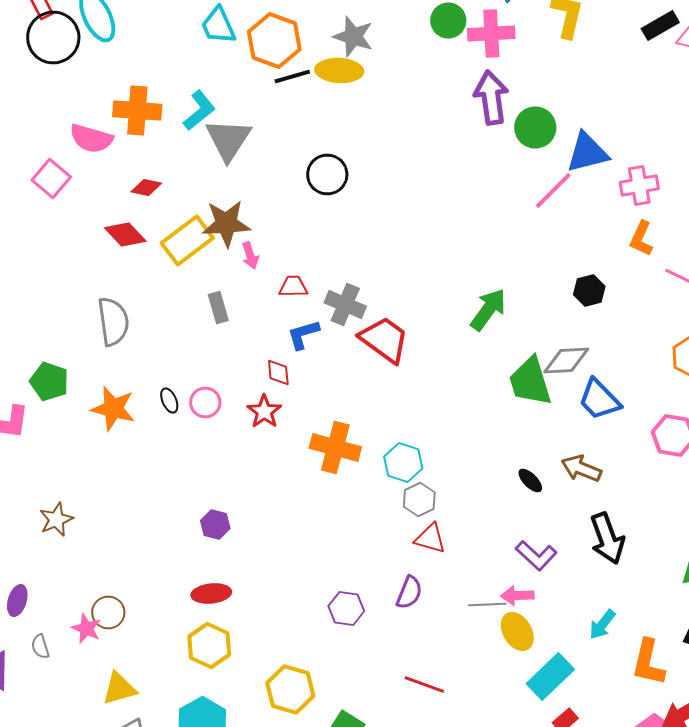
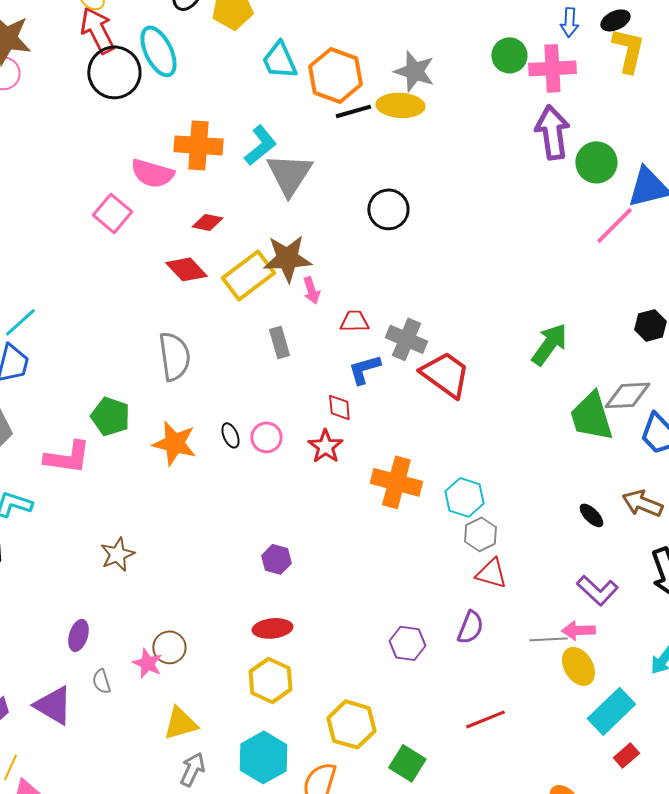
red line: (424, 684) -> (485, 719), turned -42

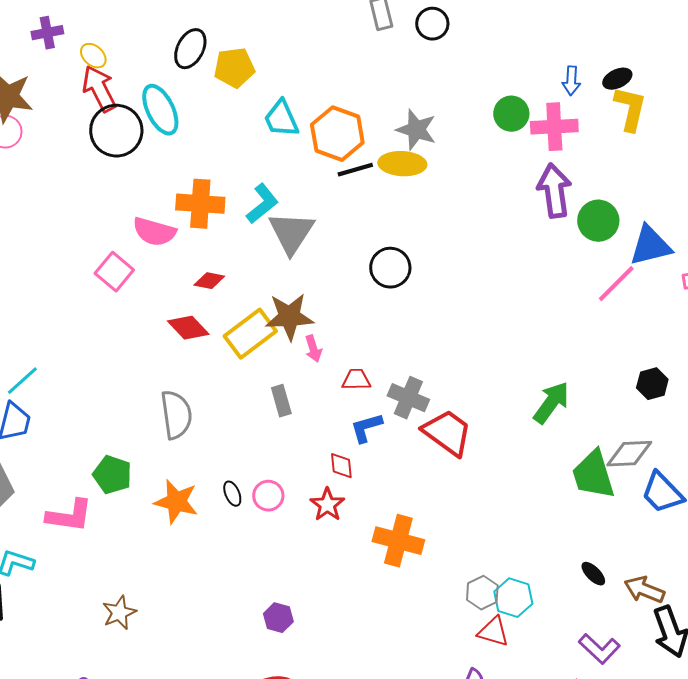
cyan hexagon: (464, 497) -> (513, 598), moved
brown arrow: (642, 503) -> (644, 590), moved

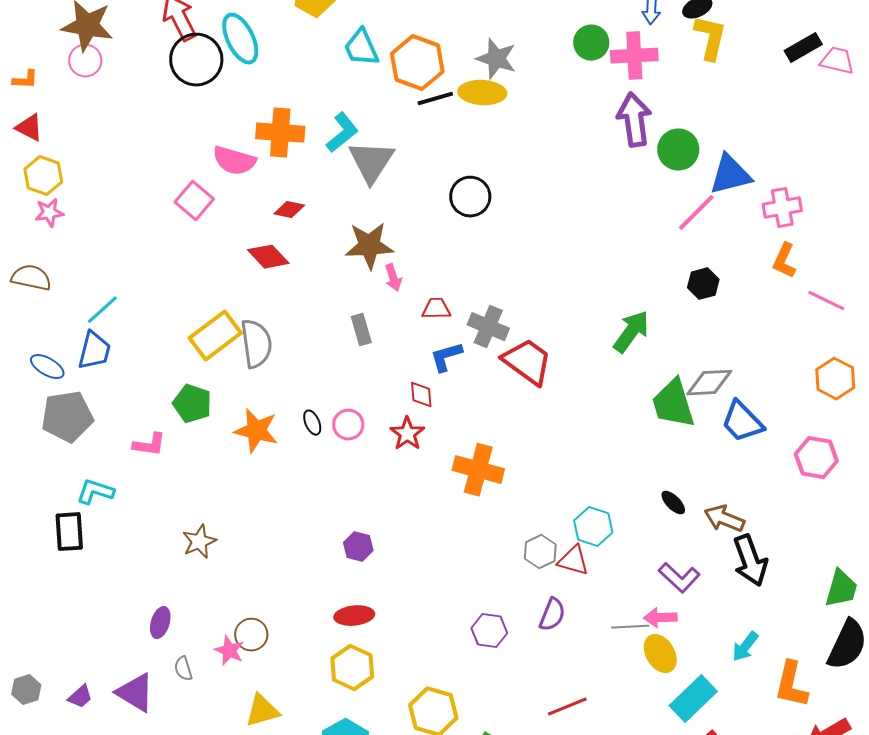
yellow rectangle: (250, 334) -> (215, 336), moved
black hexagon: (652, 384) -> (703, 284), moved
pink L-shape: (69, 516) -> (149, 445), size x0.7
gray hexagon: (482, 593) -> (540, 552), moved

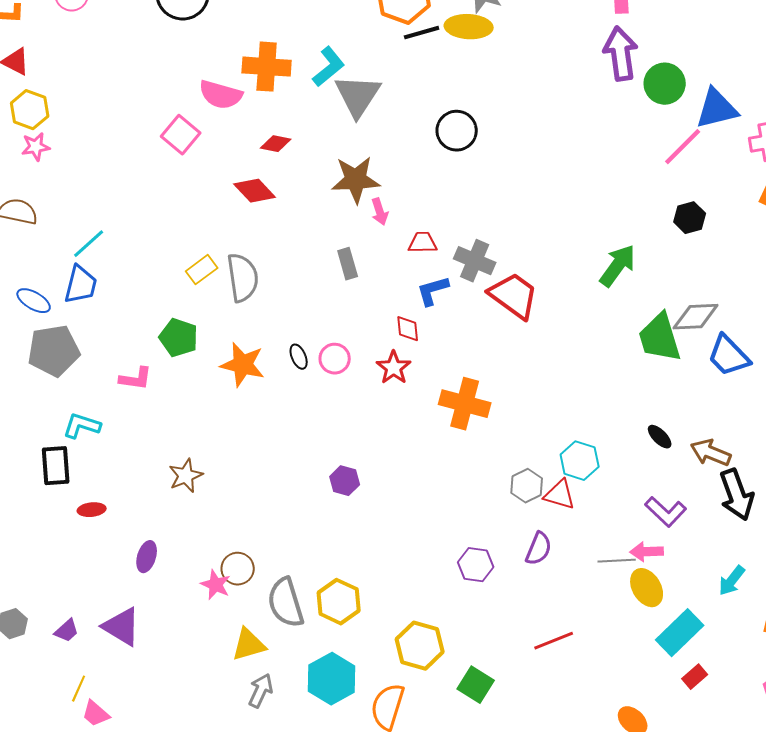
yellow rectangle: (215, 336) -> (202, 270), size x0.6
red ellipse: (354, 616) -> (92, 510), moved, size x0.7
gray semicircle: (183, 669) -> (286, 603), moved, size x2.0

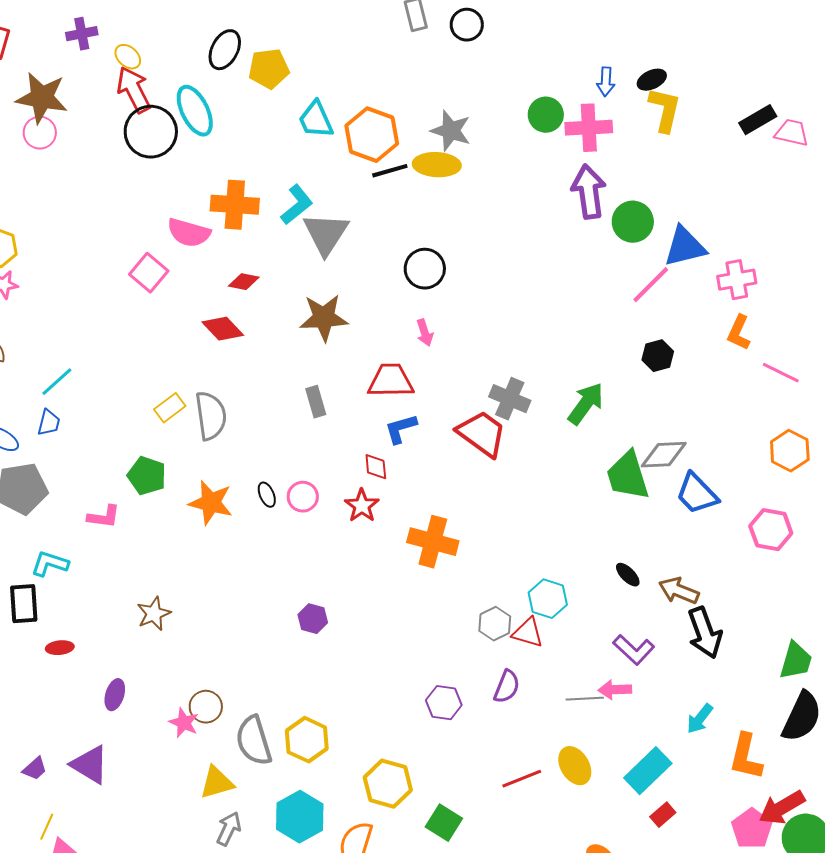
pink arrow: (380, 212) -> (425, 333), moved
red trapezoid: (423, 243) -> (391, 381), size x1.6
gray cross: (475, 261) -> (510, 399), moved
blue trapezoid: (81, 285) -> (49, 423), size x0.7
yellow ellipse: (647, 588) -> (575, 766), moved

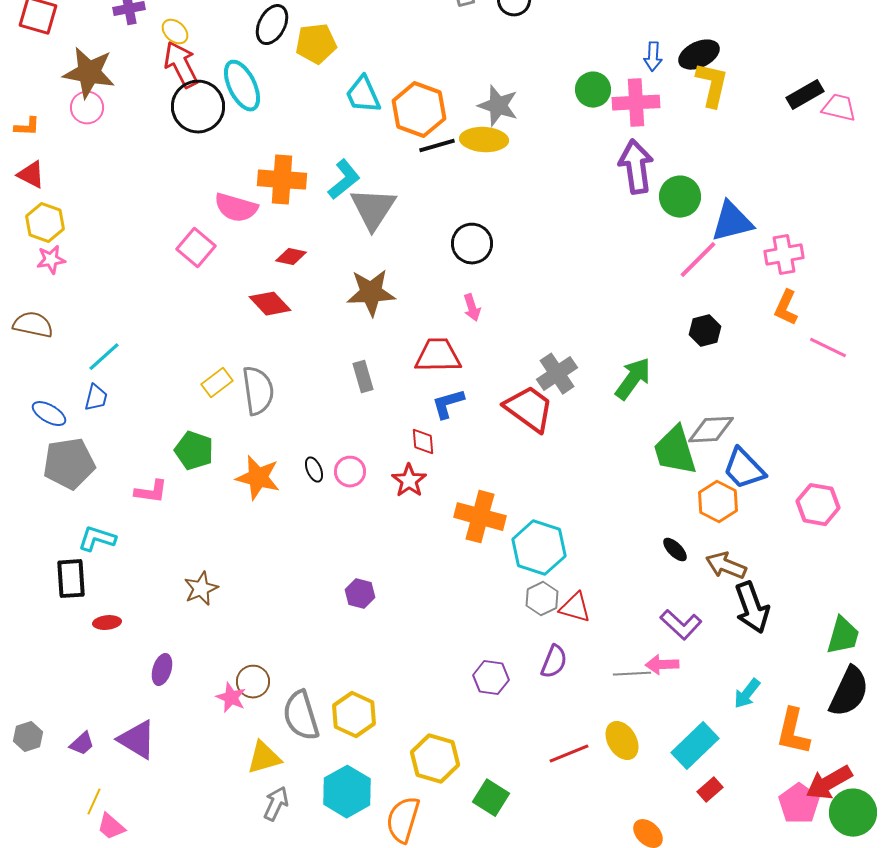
black ellipse: (652, 80) -> (699, 55), size x1.4
gray cross: (510, 399) -> (557, 374), turned 33
orange hexagon: (790, 451) -> (718, 502), moved
cyan hexagon: (548, 599) -> (539, 548), moved, size x1.4

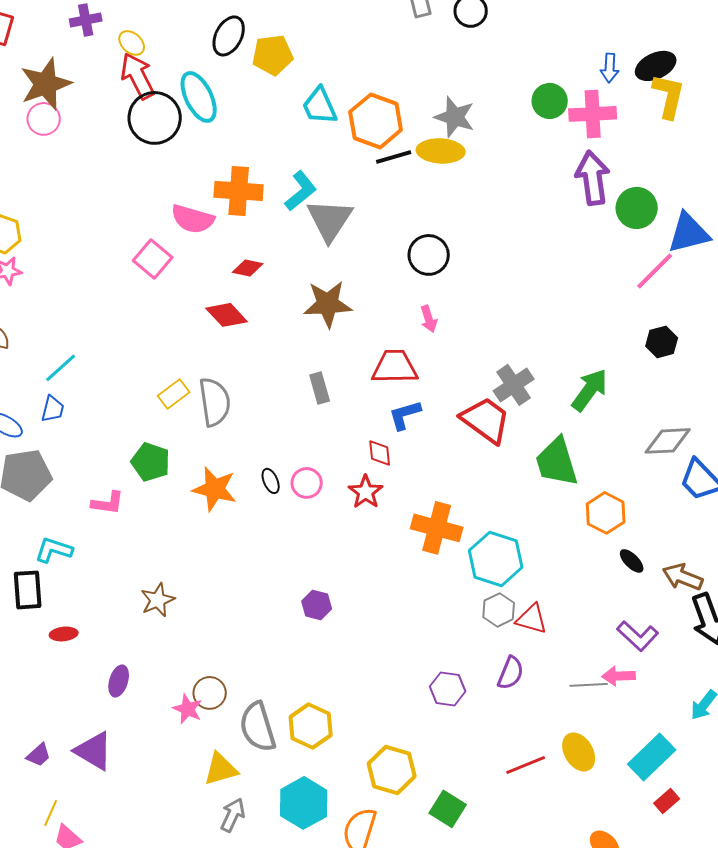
brown star: (89, 73) -> (46, 84), turned -30
green trapezoid: (675, 451) -> (557, 462), moved
orange hexagon: (718, 502) -> (606, 513), moved

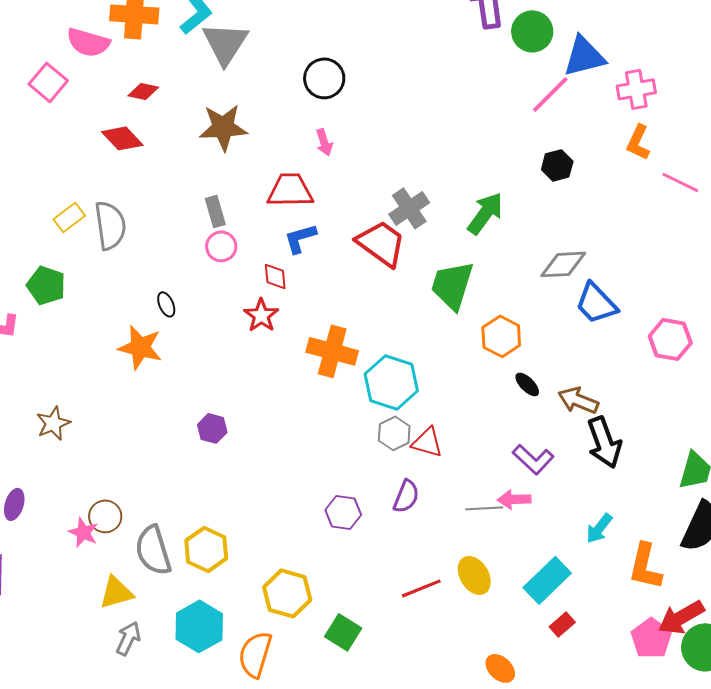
green trapezoid: (557, 462) -> (452, 285), turned 34
pink circle: (307, 483) -> (221, 246), moved
orange star: (215, 489) -> (140, 347), moved

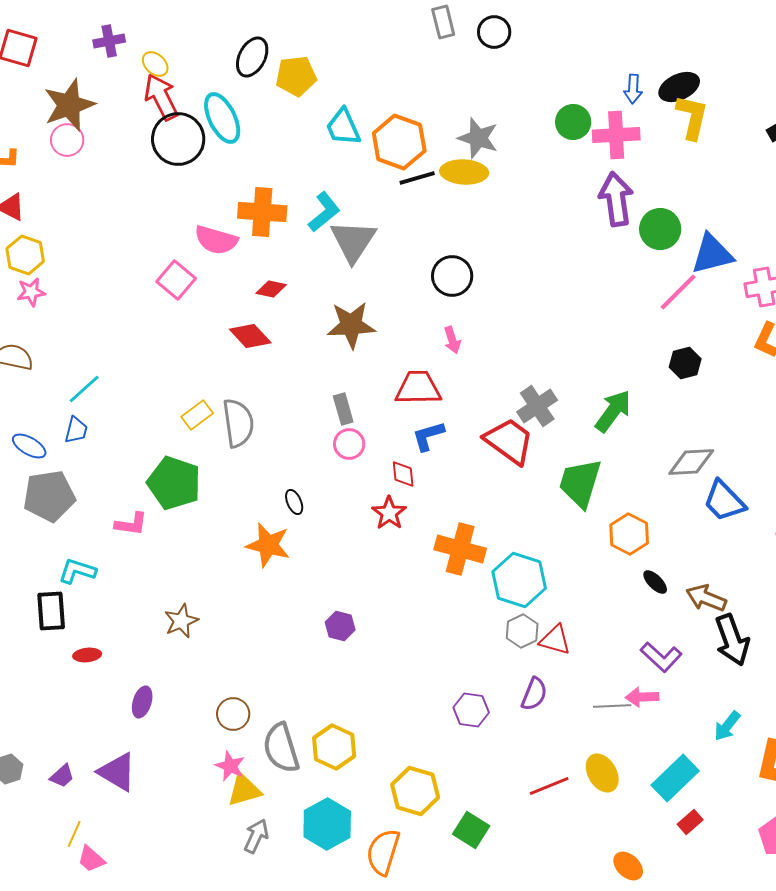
green pentagon: (46, 285) -> (174, 483), size x1.4
pink star: (83, 532) -> (230, 766), moved

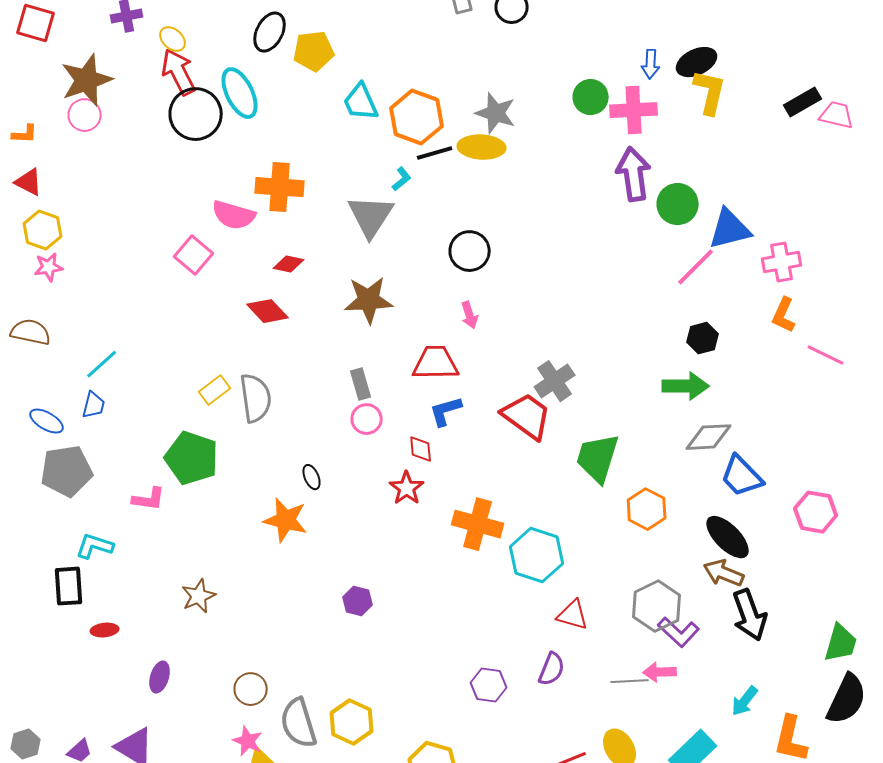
cyan L-shape: (324, 212) -> (402, 179), moved, size x0.6
green arrow: (613, 411) -> (686, 386), moved, turned 54
black ellipse: (655, 582) -> (728, 537), moved, size x1.8
gray hexagon: (522, 631) -> (657, 606), moved, size x1.5

